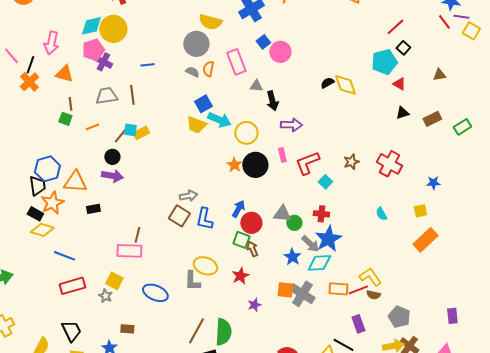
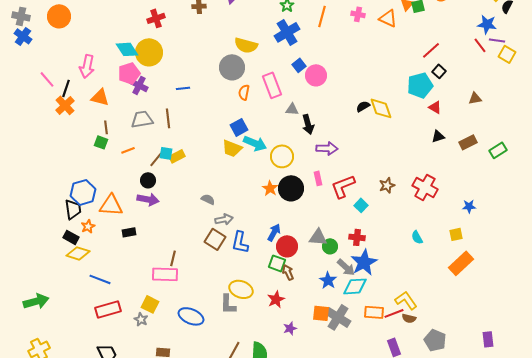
cyan diamond: (91, 26) -> (127, 49), turned 70
gray semicircle: (192, 72) -> (208, 199), moved
orange star: (52, 203) -> (88, 226), size x0.6

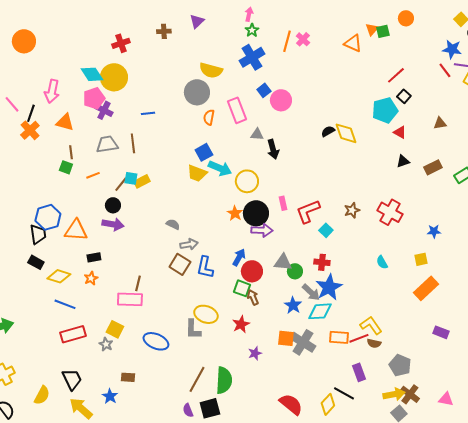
pink cross: (358, 14) -> (303, 39), moved, turned 32
purple arrow: (327, 148) -> (262, 230), moved
orange star: (88, 226) -> (91, 278), moved
yellow diamond: (78, 253) -> (59, 276), moved
purple rectangle: (488, 339) -> (441, 332), moved, turned -63

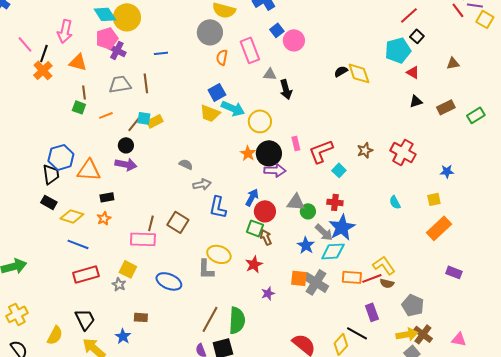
brown square: (180, 264) -> (178, 222), moved

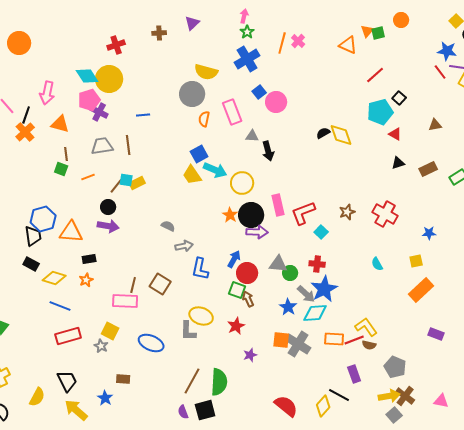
red line: (409, 15) -> (375, 75), moved
yellow trapezoid: (210, 113) -> (192, 175), turned 35
pink rectangle: (296, 143) -> (278, 205), size x1.5

